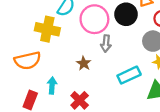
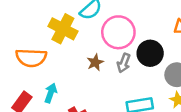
black circle: (126, 14) -> (150, 53), moved
brown star: (84, 63) -> (95, 62), moved

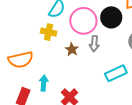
yellow cross: (63, 29) -> (49, 32), moved, size x0.7
black circle: (150, 53) -> (111, 17), moved

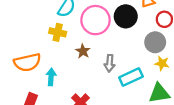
gray arrow: (94, 44) -> (110, 63), moved
cyan arrow: (44, 83) -> (51, 77), moved

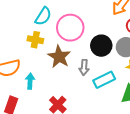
black circle: (126, 16) -> (101, 46), moved
brown star: (83, 51) -> (59, 57), size x1.6

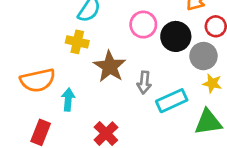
pink circle: (70, 28) -> (143, 25), moved, size x0.7
black circle: (101, 46) -> (176, 36), moved

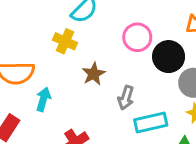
brown star: (110, 67) -> (94, 74), size x0.7

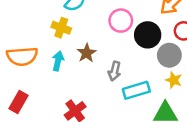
cyan arrow: (43, 99) -> (58, 61), moved

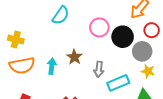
yellow cross: (61, 28) -> (16, 40), moved

